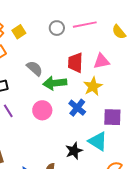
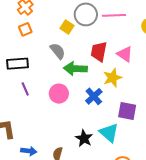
gray circle: (57, 28) -> (86, 14), size x1.5
yellow square: (19, 32) -> (67, 27), moved, turned -32
pink triangle: (101, 61) -> (125, 54), turned 36
black star: (74, 151) -> (84, 138), turned -30

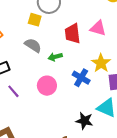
green arrow: (75, 69) -> (55, 57), size x0.6
yellow star: (113, 78) -> (101, 63), moved

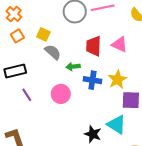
yellow square: (35, 20) -> (43, 34), moved
blue cross: (81, 78) -> (92, 80), moved, turned -30

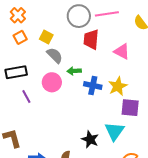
red trapezoid: (94, 46) -> (91, 39), moved
pink circle: (61, 94) -> (52, 82), moved
cyan triangle: (117, 125) -> (114, 131), turned 30

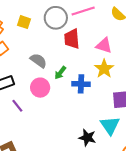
yellow square: (46, 37) -> (24, 22), moved
green arrow: (74, 71) -> (60, 73), turned -40
yellow star: (118, 86) -> (104, 69), moved

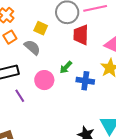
yellow square: (24, 22) -> (41, 28), moved
gray semicircle: (38, 61) -> (32, 47), moved

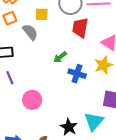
yellow square: (41, 28) -> (42, 14), turned -32
pink circle: (44, 80) -> (32, 100), moved

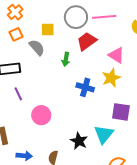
red trapezoid: (80, 28) -> (87, 41), turned 45
green arrow: (60, 57) -> (66, 59), moved, turned -40

